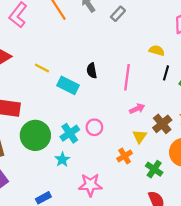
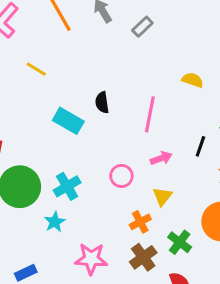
yellow line: (42, 68) -> (36, 69), moved
black line: (166, 73) -> (200, 146), moved
brown cross: (162, 124) -> (143, 257), moved
pink circle: (94, 127) -> (121, 176), moved

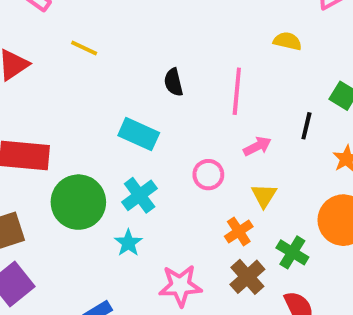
cyan rectangle: (68, 121) -> (139, 134), moved

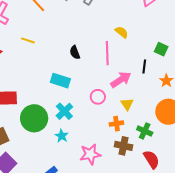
yellow semicircle: (287, 41) -> (122, 32), moved, turned 32
pink arrow: (257, 146) -> (121, 80), size x1.5
orange cross: (239, 231) -> (116, 124), turned 32
brown cross: (247, 277) -> (123, 146), turned -30

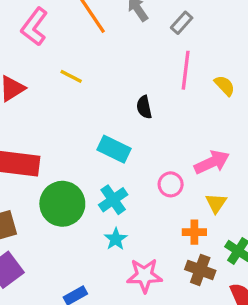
pink line: (107, 53) -> (186, 70), moved
cyan star: (62, 136) -> (116, 239), moved

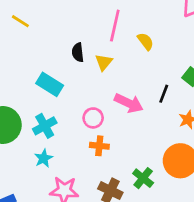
pink arrow: (212, 162) -> (129, 103), turned 44
yellow triangle: (216, 203) -> (104, 62), moved
orange cross: (194, 232) -> (99, 146), moved

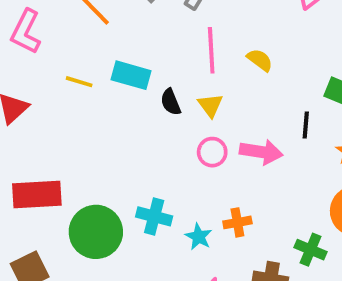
cyan rectangle: (50, 84) -> (131, 75), moved
pink circle: (93, 118) -> (212, 152), moved
cyan cross: (45, 126) -> (154, 216), turned -30
cyan star: (44, 158) -> (199, 237), moved

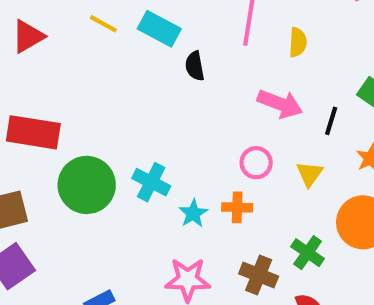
yellow semicircle: (260, 60) -> (298, 42), turned 44
yellow triangle: (210, 105) -> (310, 174), moved
pink circle: (212, 152) -> (256, 163), moved
pink arrow: (261, 152) -> (280, 104), moved

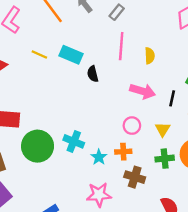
green cross: (308, 253) -> (165, 159), moved, turned -36
brown cross: (259, 275) -> (135, 177), moved

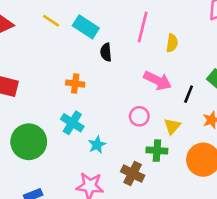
green circle: (38, 146) -> (29, 142), moved
orange cross: (123, 152) -> (75, 84), moved
green cross: (165, 159) -> (157, 151), moved

